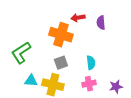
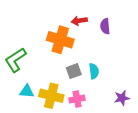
gray square: (61, 63) -> (74, 71), moved
pink cross: (89, 84) -> (77, 99), moved

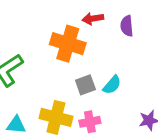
cyan semicircle: (94, 71) -> (112, 85), turned 48
cyan triangle: (27, 91) -> (16, 125), moved

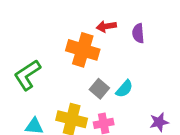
gray square: (85, 85) -> (99, 89), turned -30

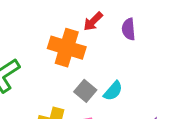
red arrow: (106, 26) -> (93, 21), turned -36

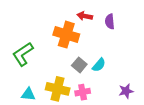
red arrow: (93, 21) -> (85, 16), turned 56

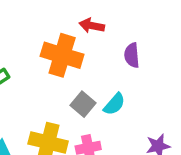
purple semicircle: (110, 21) -> (132, 55), moved

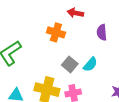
orange cross: (62, 55) -> (56, 32), size x0.7

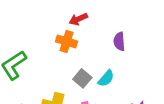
red arrow: (75, 13) -> (78, 19), moved, turned -35

